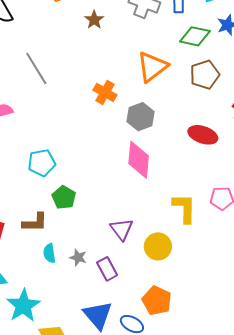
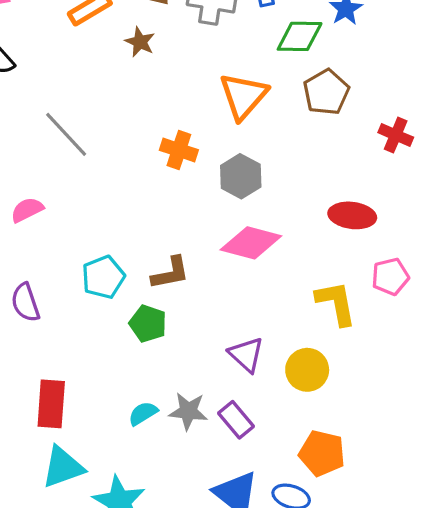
red ellipse: (203, 135) -> (352, 215), moved
pink diamond: (139, 160) -> (251, 243), turned -69
brown L-shape: (35, 222) -> (170, 273), moved
cyan semicircle: (49, 253) -> (143, 413), turned 78
gray star: (78, 257) -> (188, 411), size x1.4

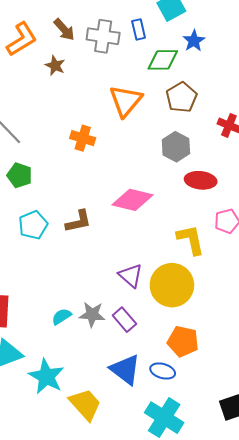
gray hexagon: (241, 176) -> (176, 147), moved
green pentagon: (148, 324) -> (20, 175), moved
yellow circle: (307, 370) -> (172, 285), size x1.5

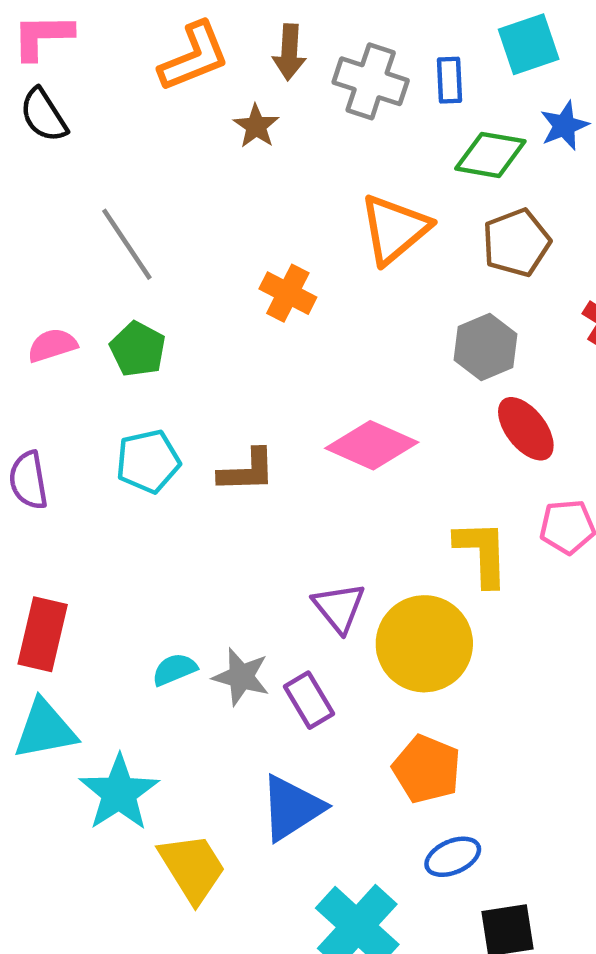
brown arrow: (64, 30) -> (289, 52), turned 35
red ellipse: (201, 180) -> (526, 429), turned 36
blue triangle: (125, 369) -> (292, 808), turned 40
blue ellipse: (163, 371) -> (453, 857), moved, turned -50

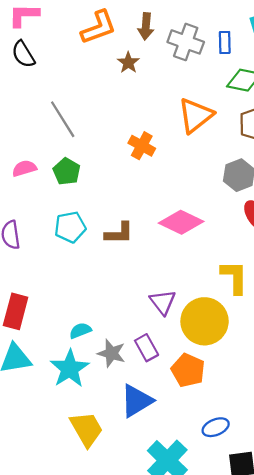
gray star: (241, 677) -> (111, 353), moved
orange pentagon: (427, 769) -> (188, 370), moved
cyan star: (119, 793) -> (70, 369), moved

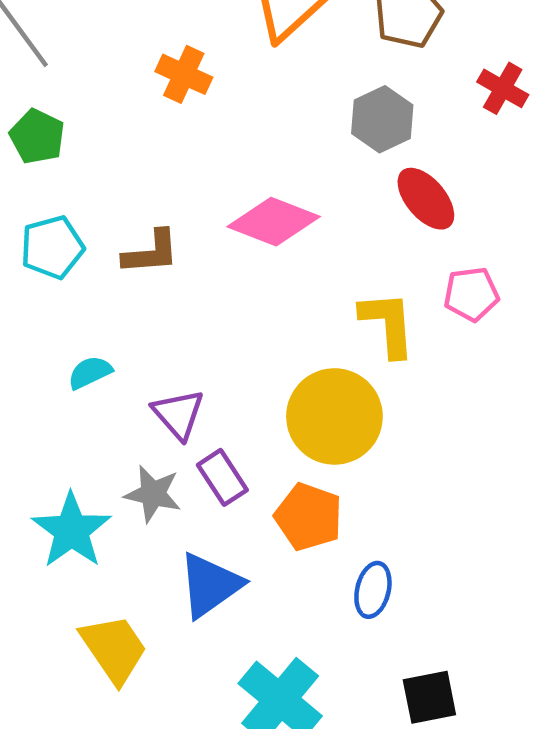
purple triangle: (163, 302) -> (178, 414), moved
cyan semicircle: (80, 331) -> (90, 372), moved
blue ellipse: (216, 427) -> (373, 590), moved, turned -50

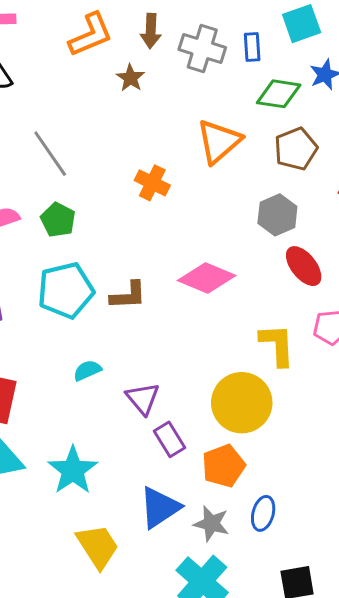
cyan pentagon: (52, 247) -> (66, 290), size x1.4
gray star: (153, 494) -> (211, 524), moved
orange pentagon: (308, 517) -> (223, 466), turned 30

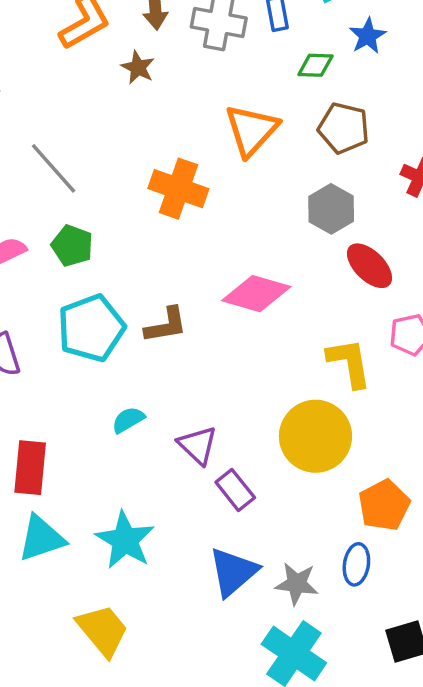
green diamond: (279, 94) -> (315, 65), size x0.7
brown pentagon: (296, 149) -> (344, 128), turned -30
orange cross: (152, 183) -> (178, 189), size x1.4
orange pentagon: (223, 466) -> (384, 505), moved
yellow trapezoid: (98, 546) -> (103, 630), moved

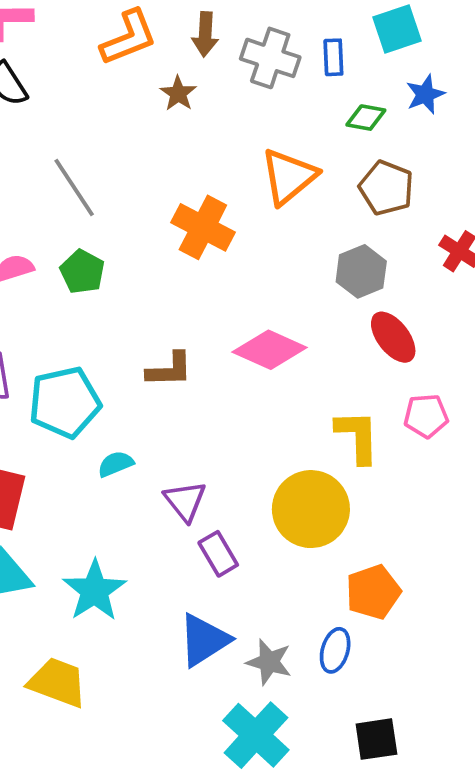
cyan pentagon: (91, 328) -> (65, 402), moved
yellow trapezoid: (103, 630) -> (57, 682), turned -38

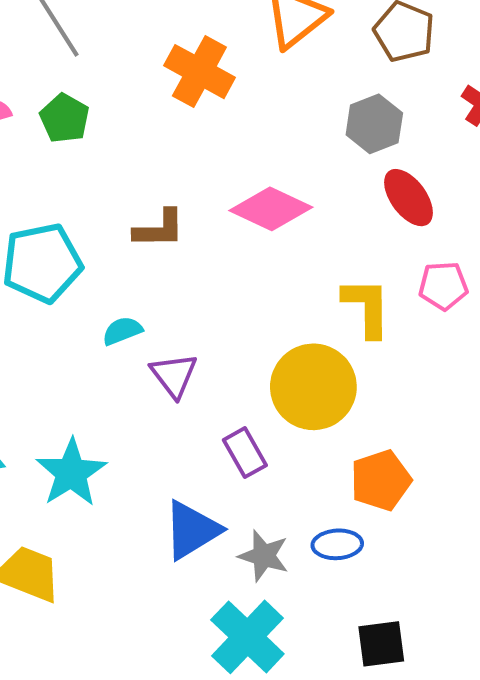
cyan semicircle: (116, 464) -> (122, 331), moved
purple rectangle: (218, 554) -> (245, 453), moved
blue ellipse: (335, 650) -> (337, 544), turned 69

